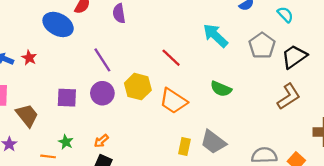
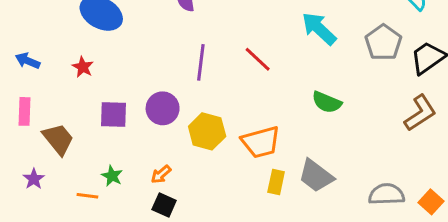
red star: (29, 58) -> (83, 67), moved
purple line: (102, 60) -> (201, 62), moved, turned 40
yellow hexagon: (138, 87) -> (207, 131), moved
orange trapezoid: (173, 101) -> (261, 142), moved, turned -48

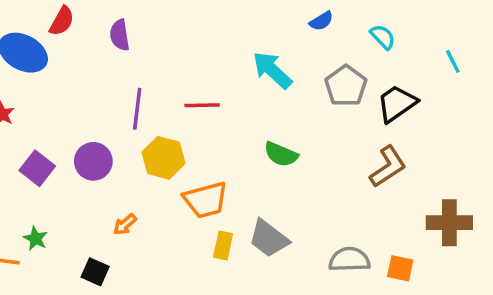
red line: (258, 59) -> (202, 105), turned -44
purple square: (113, 114) -> (37, 168), turned 36
yellow hexagon: (207, 131) -> (163, 158), moved
orange arrow: (161, 174) -> (125, 224), moved
orange square: (431, 202) -> (400, 268), turned -30

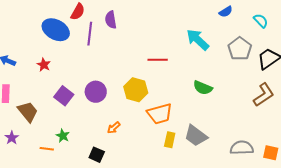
purple line: (137, 109) -> (90, 34), moved

